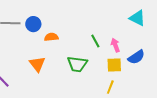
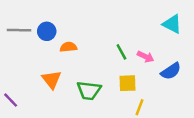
pink arrow: (115, 45) -> (146, 57), turned 136
green trapezoid: (77, 64) -> (89, 90), moved
yellow square: (114, 65) -> (127, 83), moved

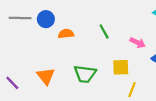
green line: (121, 52) -> (104, 31), moved
orange triangle: (52, 80) -> (46, 76), moved

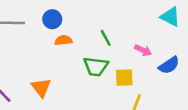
blue circle: (46, 19) -> (52, 19), moved
green trapezoid: (85, 74) -> (96, 66), moved

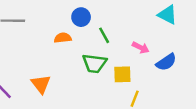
blue circle: (52, 19) -> (81, 17), moved

